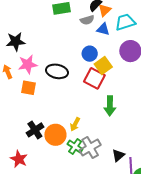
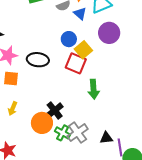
blue triangle: (103, 29) -> (80, 14), turned 32
yellow arrow: (75, 124) -> (13, 109), moved
black cross: (35, 130) -> (55, 110), moved
black triangle: (118, 155) -> (106, 138), turned 40

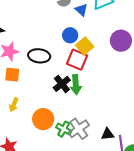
purple circle: (109, 33) -> (121, 41), moved
green arrow: (94, 89) -> (76, 85), moved
black cross: (55, 110) -> (62, 84), moved

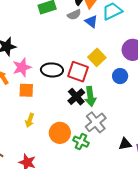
blue circle: (70, 35) -> (120, 76), moved
red square: (77, 60) -> (78, 72), moved
gray cross: (79, 129) -> (96, 122), moved

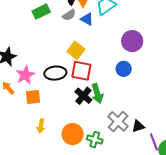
yellow square: (97, 57) -> (76, 50), moved
gray cross: (96, 122) -> (118, 121), moved
black triangle: (125, 144) -> (138, 126), moved

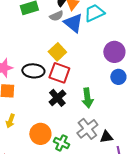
blue triangle: (87, 19) -> (73, 23), size x1.5
blue circle: (124, 69) -> (118, 77), moved
green arrow: (97, 93) -> (87, 98), moved

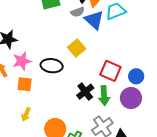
purple circle: (114, 52) -> (131, 98), moved
red square: (59, 73) -> (110, 71), moved
black cross: (57, 98) -> (85, 92), moved

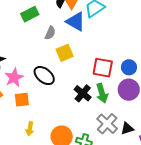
gray semicircle: (78, 12) -> (50, 33), moved, turned -32
yellow square: (77, 48) -> (65, 53), turned 30
black ellipse: (52, 66) -> (44, 76), turned 45

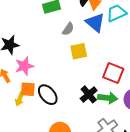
black ellipse: (44, 76) -> (48, 95), moved
green arrow: (102, 93) -> (108, 98), turned -78
yellow arrow: (30, 129) -> (20, 99), moved

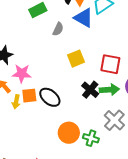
yellow square: (79, 51) -> (76, 59), moved
pink star: (24, 66) -> (22, 73), turned 30
yellow arrow: (20, 99) -> (16, 102), moved

